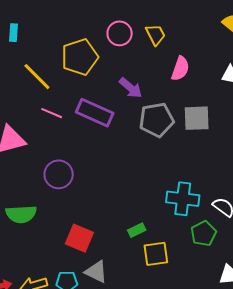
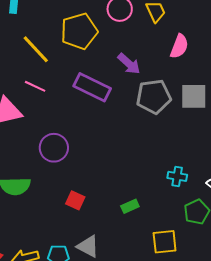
pink line: (52, 113) -> (35, 86), moved
cyan cross: (183, 199) -> (177, 176), size x0.6
red square: (79, 238) -> (75, 200), moved, size x0.7
yellow square: (156, 254) -> (165, 242), moved

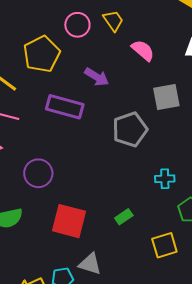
pink semicircle: (179, 46) -> (143, 50), turned -60
gray pentagon: (154, 97) -> (130, 129), moved
red square: (75, 200) -> (69, 221), size x1.8

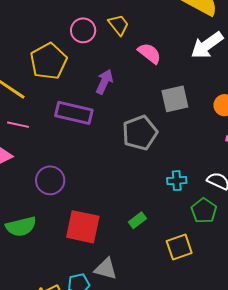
purple arrow: (97, 77) -> (104, 82), turned -95

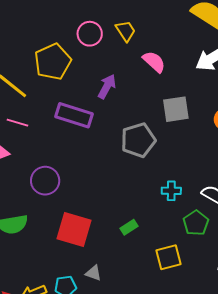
gray triangle: (106, 269) -> (93, 273), size x0.7

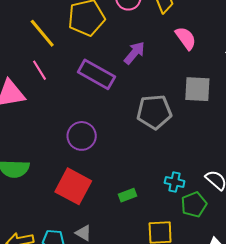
pink line: (17, 123) -> (40, 70), turned 30
purple circle: (45, 181) -> (82, 136), moved
cyan cross: (171, 191) -> (175, 182), moved

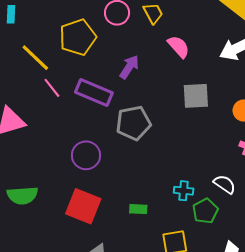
pink line: (40, 70) -> (52, 88), moved
gray pentagon: (154, 112) -> (133, 123), moved
green rectangle: (128, 195) -> (138, 209), turned 30

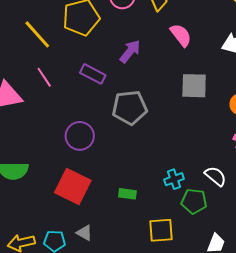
pink line: (52, 88) -> (44, 77), moved
purple rectangle: (94, 92) -> (93, 74), size x0.7
cyan cross: (184, 191) -> (174, 179), turned -30
green pentagon: (205, 211) -> (194, 201), turned 30

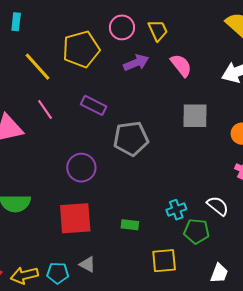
purple arrow: (130, 51) -> (136, 63), moved, turned 30
red square: (73, 187) -> (75, 218), turned -30

